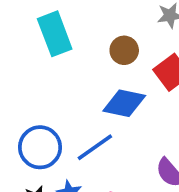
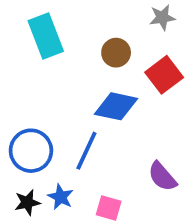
blue line: (95, 147) -> (86, 151), turned -30

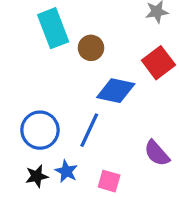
brown circle: (116, 53) -> (91, 48), moved

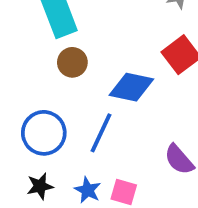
brown circle: (91, 48) -> (72, 62), moved
blue star: (66, 171) -> (88, 190), moved

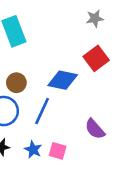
brown circle: (72, 62) -> (16, 83), moved

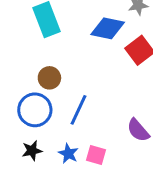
blue diamond: (63, 80) -> (108, 28), moved

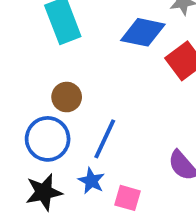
black star: (32, 151) -> (44, 192), size x1.4
blue star: (68, 154) -> (91, 181), moved

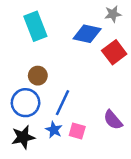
pink square: (128, 198) -> (77, 131), moved

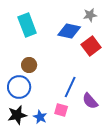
blue line: (62, 103) -> (70, 87), moved
blue star: (54, 130) -> (40, 117), moved

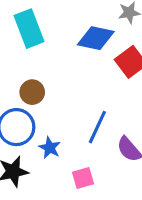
pink square: (61, 110) -> (83, 178), moved, turned -32
blue star: (40, 117) -> (50, 148), moved

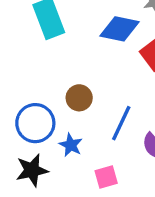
brown circle: (32, 92) -> (79, 98), moved

